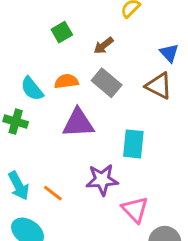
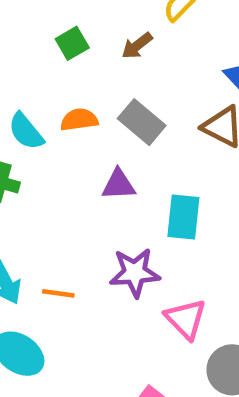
brown arrow: (104, 46) -> (137, 46), moved
purple triangle: (78, 123) -> (119, 185), moved, size x0.7
orange line: (53, 193) -> (58, 293), turned -30

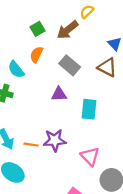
brown arrow: (137, 46) -> (68, 30), size x1.5
orange semicircle: (79, 120) -> (36, 55), moved, turned -56
purple star: (135, 273) -> (55, 140), moved

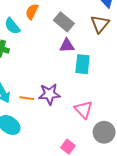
brown triangle: (107, 67) -> (100, 24), turned 42
purple triangle: (59, 94) -> (67, 46), moved

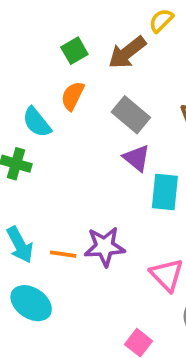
purple triangle: (67, 46) -> (137, 158), turned 42

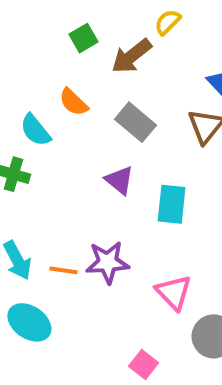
green square: (74, 51) -> (83, 38), moved
orange semicircle: (73, 96) -> (73, 102), turned -72
purple triangle: (137, 158) -> (120, 180), moved

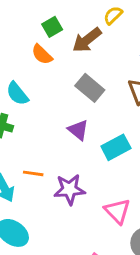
orange semicircle: (73, 102) -> (42, 54), moved
cyan rectangle: (172, 204) -> (116, 147), turned 56
orange line: (63, 270) -> (33, 173), moved

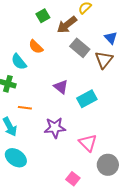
orange semicircle: (42, 54) -> (36, 47), moved
gray rectangle: (90, 88) -> (80, 48), moved
orange line: (33, 173) -> (25, 108), moved

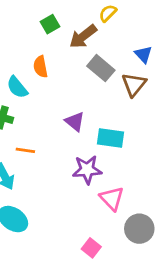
orange semicircle: (36, 47) -> (40, 67), turned 35
cyan rectangle: (87, 99) -> (110, 138), turned 36
purple star: (55, 128) -> (87, 170), moved

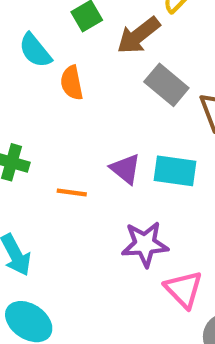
cyan semicircle: (17, 87) -> (35, 50), moved
cyan rectangle: (110, 138) -> (175, 171), moved
orange line: (25, 150) -> (72, 192), moved

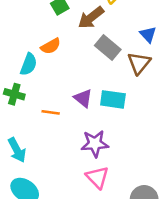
cyan semicircle: (35, 50) -> (29, 64), moved, turned -120
orange semicircle: (72, 83) -> (51, 46), turned -108
pink triangle: (184, 289) -> (97, 177), moved

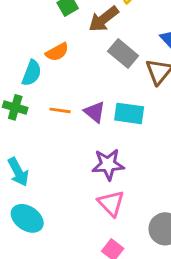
orange line: (51, 112) -> (60, 110), moved

